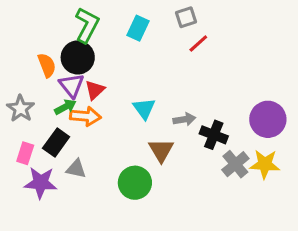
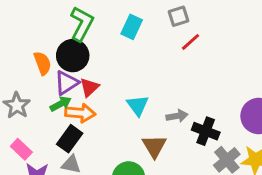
purple triangle: (72, 85) -> (67, 83), turned 36
black rectangle: (56, 143) -> (70, 139), moved
pink rectangle: (25, 153) -> (21, 149), turned -65

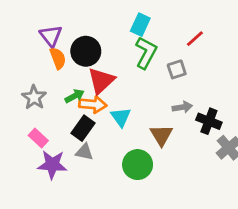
gray square: (178, 16) -> (177, 69), moved
green L-shape: (82, 24) -> (146, 53), moved
purple triangle: (67, 83) -> (51, 36), moved, turned -35
red triangle: (89, 87) -> (101, 81), size x1.5
cyan triangle: (138, 105) -> (121, 117), moved

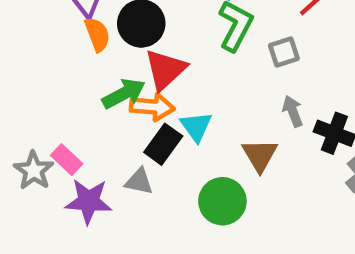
green arrow: (75, 96) -> (124, 94), size x1.4
gray star: (34, 97) -> (34, 170), moved
gray arrow: (182, 107) -> (293, 111), turned -102
black rectangle: (83, 128) -> (163, 144), moved

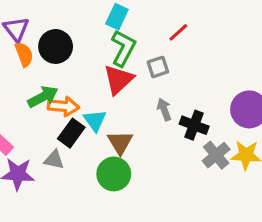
red triangle: (165, 70) -> (119, 80), moved
brown triangle: (260, 155) -> (120, 142), moved

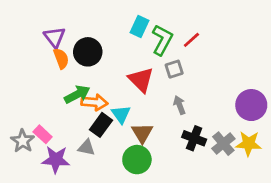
green L-shape: (123, 48) -> (162, 40), moved
red triangle: (119, 80) -> (141, 80), turned -32
black cross: (194, 125) -> (194, 138), moved

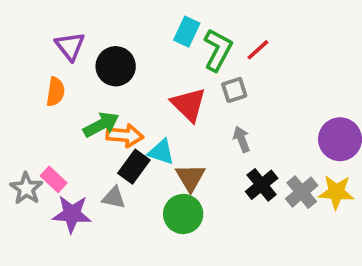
orange semicircle: (61, 59) -> (55, 92), moved, turned 30
cyan triangle: (121, 114) -> (161, 152), turned -36
black cross: (194, 138) -> (262, 185), turned 30

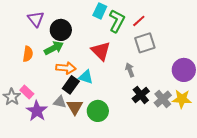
gray square: (234, 90) -> (145, 43), moved, size x1.5
orange semicircle: (55, 92) -> (28, 54), moved
green arrow: (101, 125) -> (54, 48), moved
brown triangle: (190, 178) -> (75, 107), moved
purple star: (72, 214) -> (37, 111), turned 30

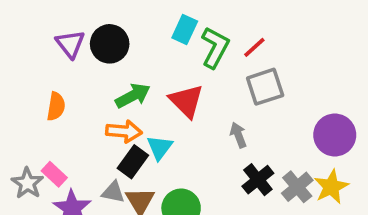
black circle: (61, 30) -> (110, 44), moved
green arrow: (54, 48) -> (133, 96), moved
cyan triangle: (86, 77) -> (160, 147), turned 49
yellow star: (182, 99) -> (331, 187), turned -30

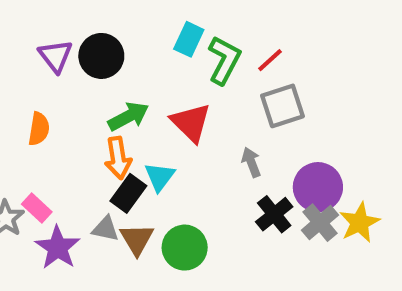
orange arrow: (124, 131) -> (118, 158), turned 76
purple circle: (335, 135) -> (318, 187), moved

